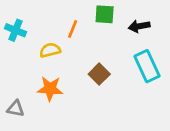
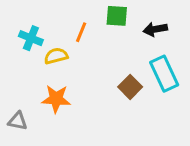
cyan cross: (16, 30) -> (31, 38), moved
brown square: (99, 74) -> (130, 87), moved

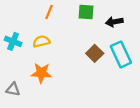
orange line: (81, 32) -> (49, 12), moved
cyan cross: (31, 38) -> (13, 41), moved
brown square: (130, 87) -> (95, 53), moved

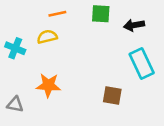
orange line: (49, 12) -> (57, 14), turned 56
yellow semicircle: (41, 41) -> (47, 37), moved
brown square: (95, 53) -> (112, 95), moved, turned -35

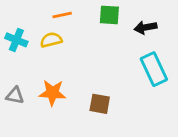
cyan cross: (15, 48) -> (16, 40), moved
brown square: (112, 95) -> (100, 104), moved
gray triangle: (15, 104) -> (15, 95), moved

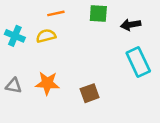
brown square: (100, 104) -> (90, 93), turned -30

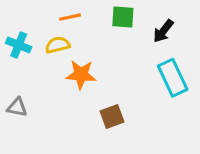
black arrow: (131, 25) -> (163, 31), turned -42
orange star: (47, 83) -> (81, 75), moved

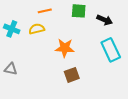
black arrow: (163, 31) -> (105, 20), turned -105
orange star: (81, 75) -> (65, 48), moved

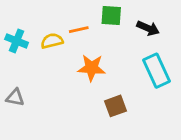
orange line: (45, 11) -> (79, 30), moved
brown square: (72, 75) -> (116, 106), moved

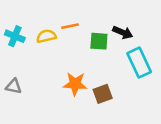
green square: (111, 15) -> (99, 41), moved
black arrow: (148, 28) -> (123, 32), moved
orange star: (91, 68) -> (75, 84), moved

